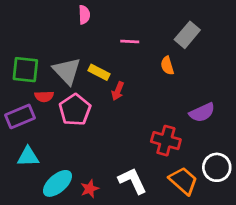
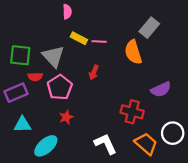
pink line: (130, 42) -> (99, 41), moved
orange semicircle: (167, 66) -> (133, 52), size x1.6
yellow rectangle: (99, 72) -> (79, 38), moved
red star: (90, 189) -> (66, 117), moved

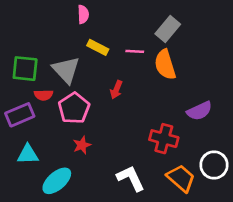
gray rectangle: (149, 28) -> (168, 29), moved
pink line: (99, 41) -> (135, 51), moved

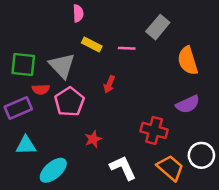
orange semicircle: (165, 65) -> (188, 61), moved
red star: (82, 145) -> (93, 139), moved

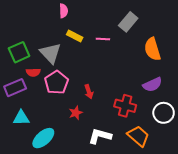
green square: (23, 64) -> (19, 52), turned -30
red arrow: (109, 84) -> (89, 92), moved, turned -40
white circle: (201, 155) -> (164, 113), moved
white L-shape: (123, 168) -> (100, 136), turned -50

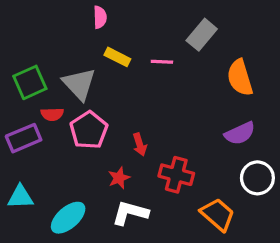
red cross: (125, 106) -> (176, 175), moved
cyan triangle: (21, 118) -> (20, 197), moved
white L-shape: (100, 136) -> (130, 213), moved

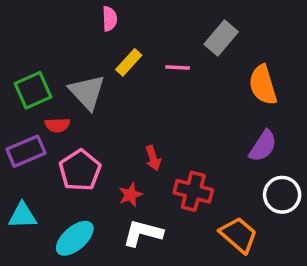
yellow rectangle: (117, 57) -> (129, 62), turned -75
pink pentagon: (89, 130) -> (80, 170), moved
purple semicircle: (240, 133) -> (263, 146), turned -32

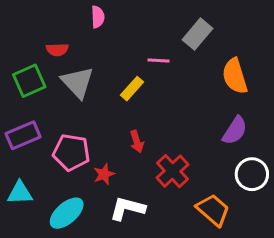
yellow rectangle: (129, 62) -> (132, 89), moved
red semicircle: (57, 125) -> (57, 50), moved
pink pentagon: (80, 170) -> (71, 152), turned -30
red cross: (193, 191) -> (173, 171), turned 32
red star: (131, 195) -> (104, 174), moved

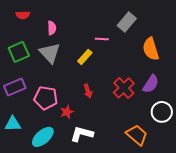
pink semicircle: (98, 17) -> (52, 28), moved
red semicircle: (57, 50) -> (23, 15), moved
red cross: (173, 171) -> (124, 88), moved

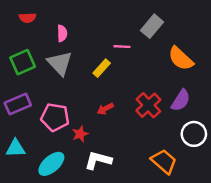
orange semicircle: (151, 49) -> (181, 58), turned -30
red arrow: (88, 91) -> (105, 109), turned 80

